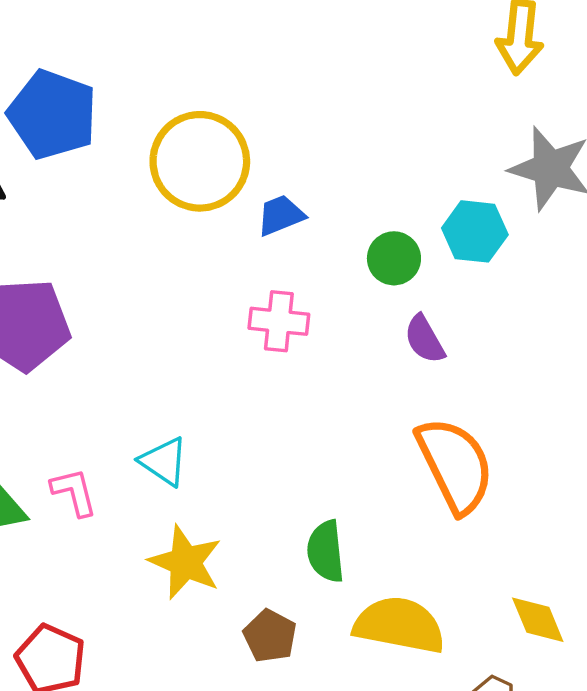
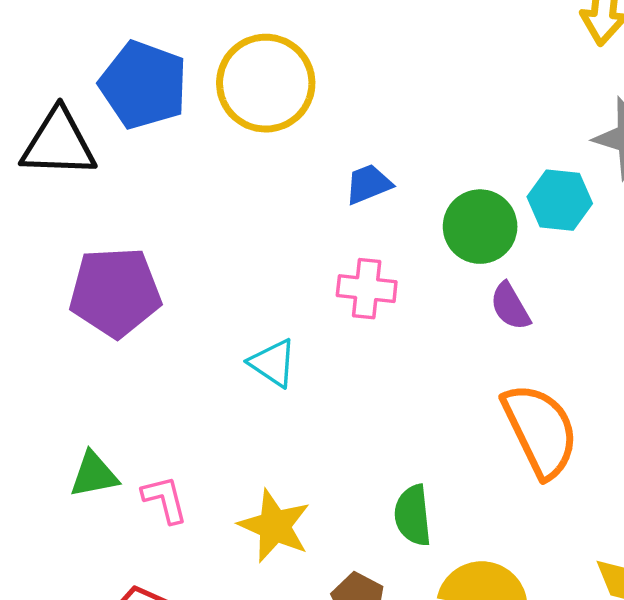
yellow circle: (200, 161) -> (266, 83), moved
green circle: (394, 258) -> (480, 227), size x1.4
cyan triangle: (164, 462) -> (273, 363), moved
pink L-shape: (74, 492) -> (165, 499), moved

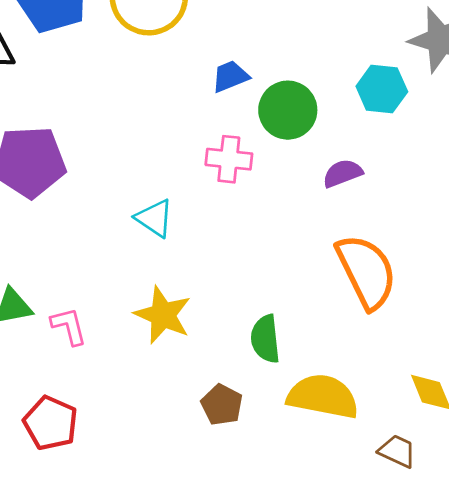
green circle: (480, 227) -> (288, 110), moved
purple semicircle: (510, 306) -> (343, 173), turned 99
yellow star: (275, 526) -> (163, 315), moved

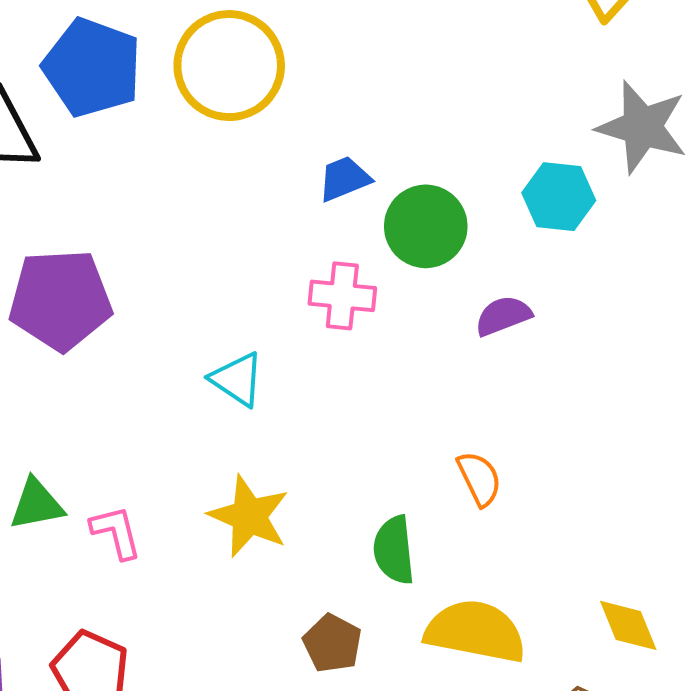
orange semicircle: (366, 271) -> (479, 479), moved, size x0.5

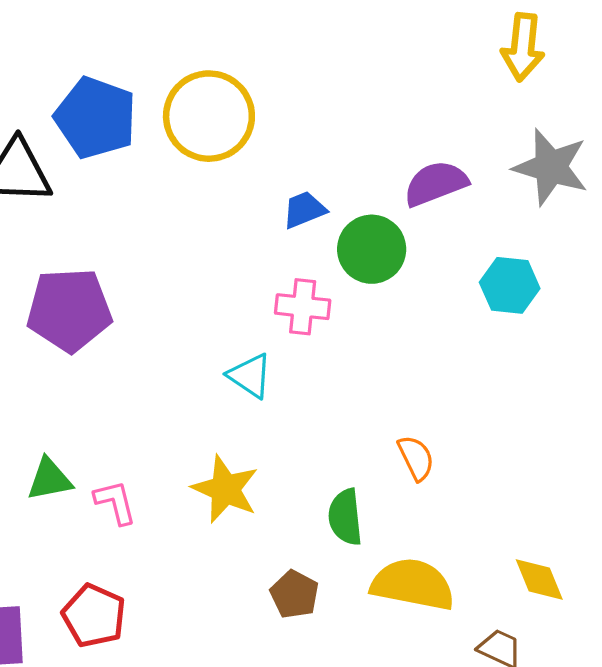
cyan hexagon: (559, 197) -> (510, 285), moved
purple semicircle: (503, 316) -> (436, 183), moved, size x1.4
cyan triangle: (237, 379) -> (250, 376), moved

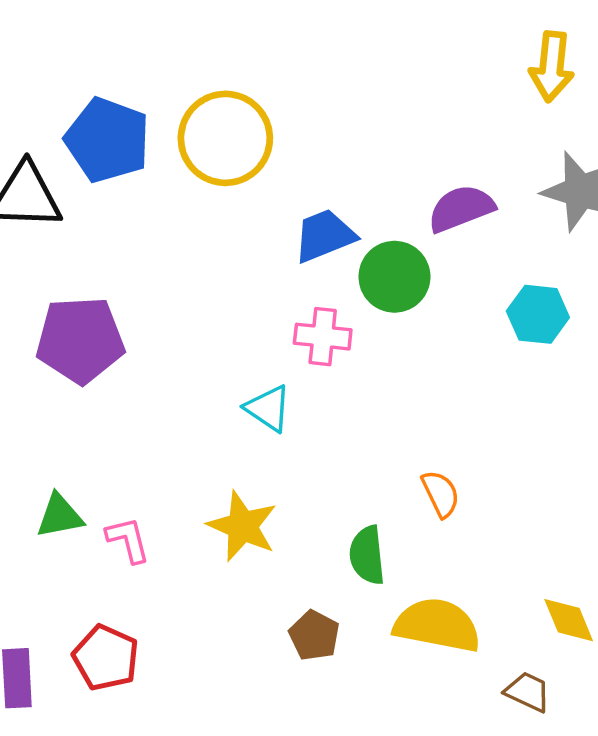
blue trapezoid: (304, 210) -> (324, 236), size x1.4

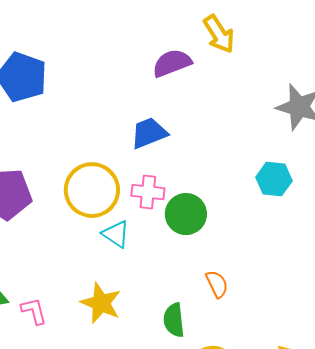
yellow arrow: (552, 67) -> (219, 34), moved, turned -39
yellow circle: (225, 138) -> (92, 190), moved
purple semicircle: (461, 208) -> (172, 63), moved
green circle: (394, 277) -> (186, 214), moved

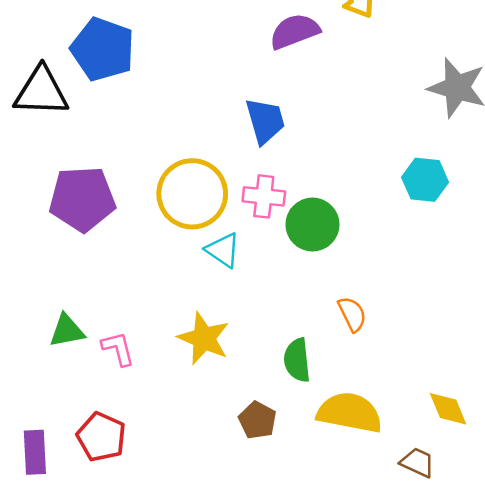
blue trapezoid: (149, 133) -> (265, 121), turned 96

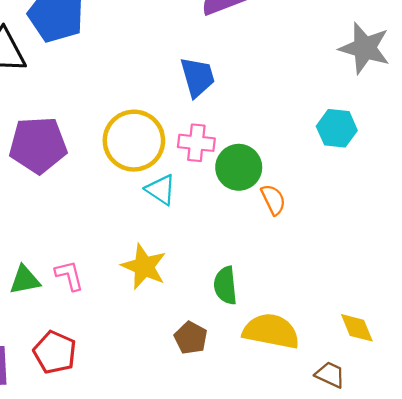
orange semicircle: (352, 314) -> (273, 200), moved
green triangle: (67, 331) -> (25, 280), moved

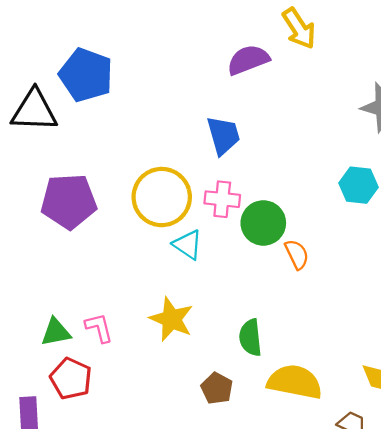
red pentagon: (55, 352) -> (71, 379), moved

